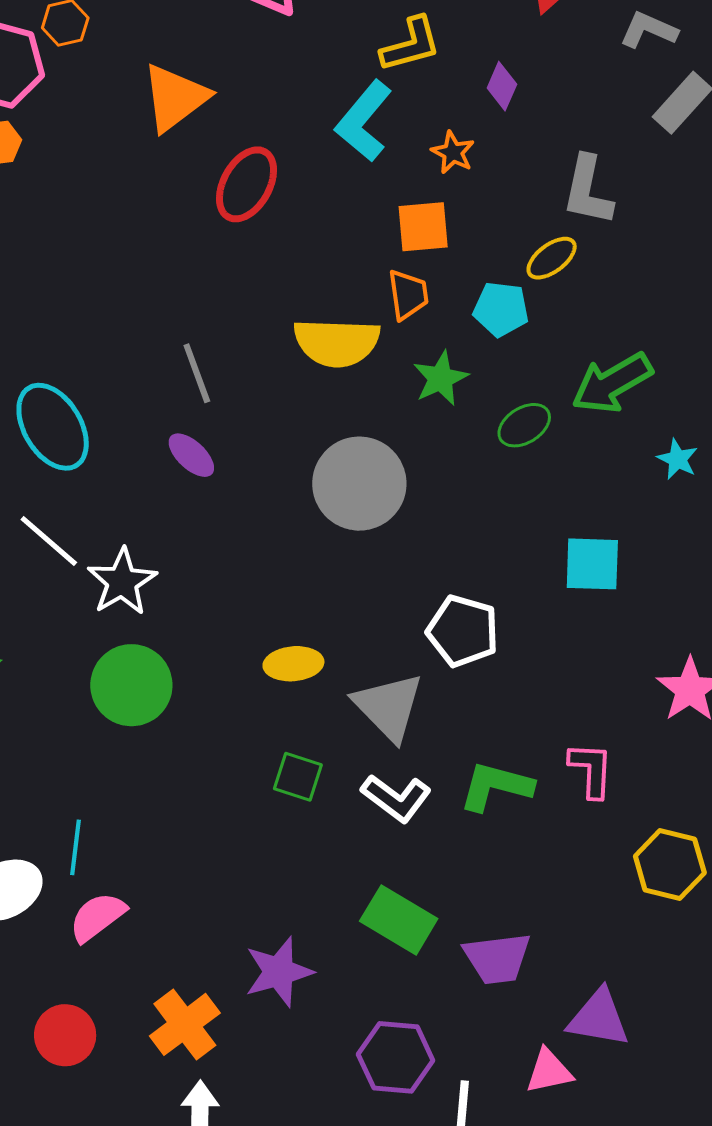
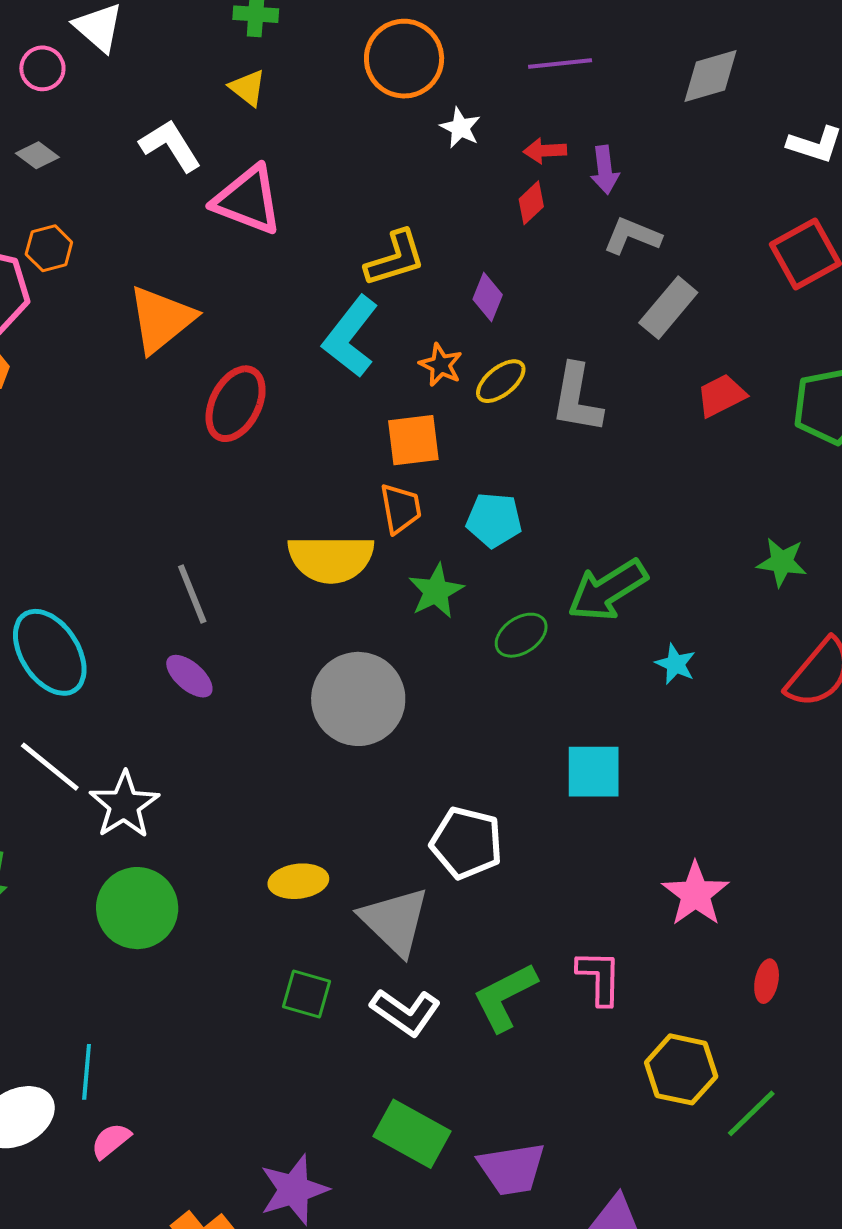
yellow ellipse: (552, 258) -> (501, 381), moved
green L-shape: (496, 786) -> (505, 997), turned -40
pink semicircle: (97, 917) -> (111, 1141), size x0.7

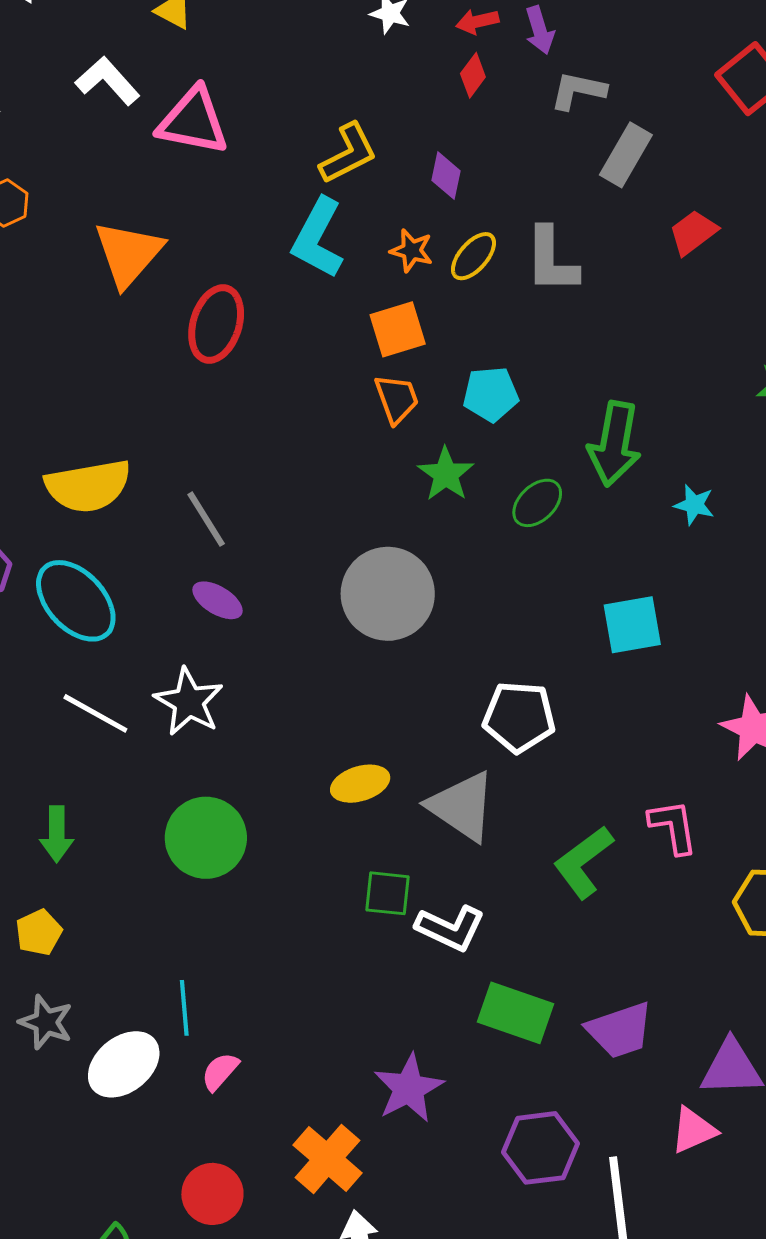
yellow semicircle: (331, 559) -> (88, 486), moved
green arrow: (607, 590) -> (615, 444), turned -38
white star: (124, 805) -> (189, 702), moved
white L-shape: (406, 1012) -> (450, 928), moved

